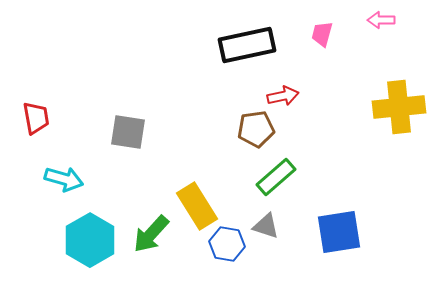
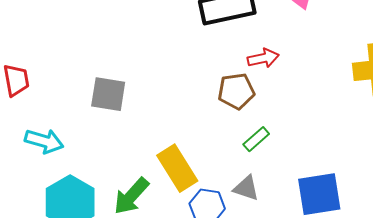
green rectangle: (276, 177) -> (256, 139), size x0.7

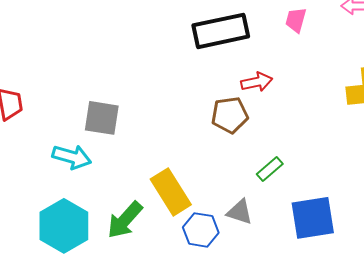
green rectangle: (256, 139) -> (270, 169), moved
cyan arrow: (44, 141) -> (72, 157), moved

